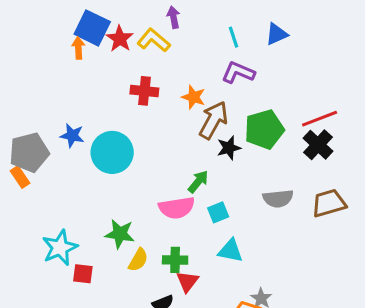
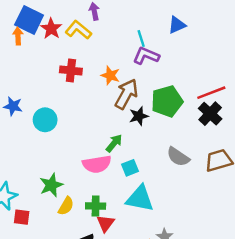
cyan line: (233, 37) -> (141, 38), moved
cyan circle: (112, 152) -> (45, 120), size x0.7
gray semicircle: (278, 199) -> (178, 157), turned 40
green star: (120, 234) -> (51, 185), turned -30
cyan triangle: (230, 251) -> (140, 199), size x1.4

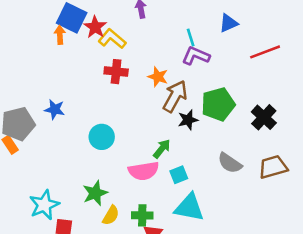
yellow L-shape: (78, 30) -> (112, 39), moved
red line: (211, 93) -> (265, 52), moved
cyan circle: (45, 120) -> (102, 137), moved

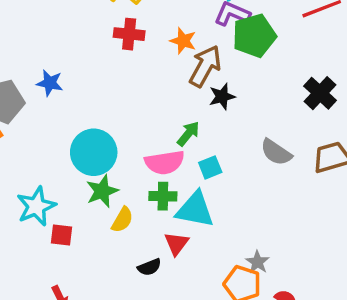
green pentagon: (218, 104) -> (254, 36), moved
cyan circle: (102, 137) -> (94, 152), moved, size x1.4
cyan triangle: (189, 207) -> (195, 210), moved
green cross: (142, 215) -> (163, 196), moved

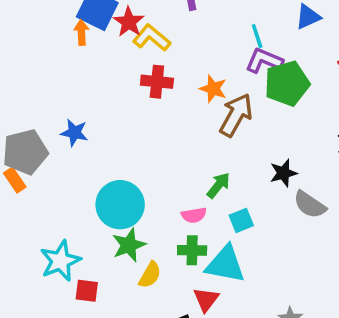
black star: (222, 97) -> (283, 173), moved
pink semicircle: (165, 162) -> (194, 215), size x0.6

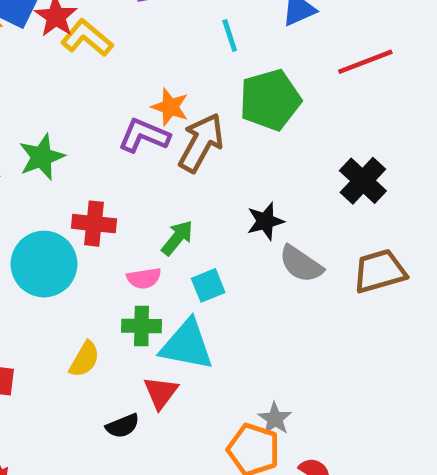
purple L-shape: (264, 61) -> (144, 136), moved
red cross: (157, 82) -> (94, 224), moved
green star: (129, 245) -> (42, 157), moved

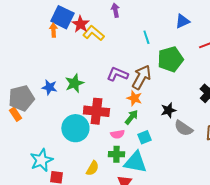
cyan line: (230, 36) -> (146, 37), moved
orange star: (170, 107) -> (134, 98), moved
red cross: (94, 224) -> (96, 111), size x1.4

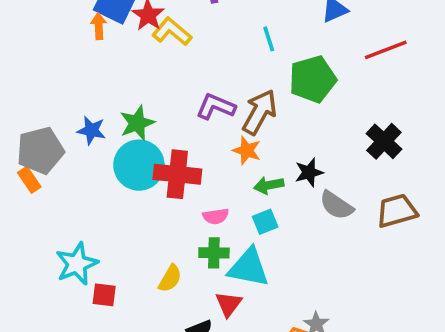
green arrow: (131, 117) -> (269, 185), moved, turned -140
cyan circle: (75, 128) -> (139, 165), moved

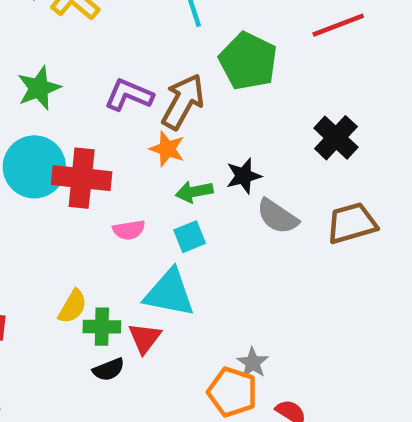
green pentagon: (313, 79) -> (248, 61), turned -30
green star: (137, 123) -> (39, 88), moved
green cross: (214, 253) -> (102, 327), moved

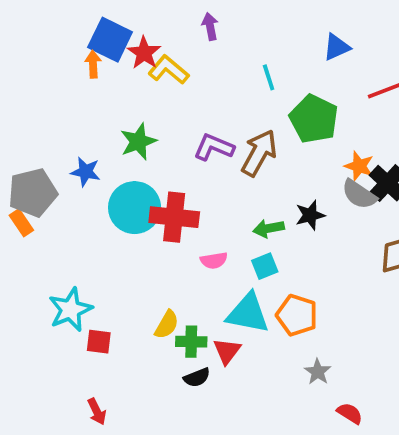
orange star: (167, 149) -> (359, 166), moved
gray semicircle: (277, 216) -> (359, 194), moved
orange pentagon: (232, 392) -> (297, 315), moved

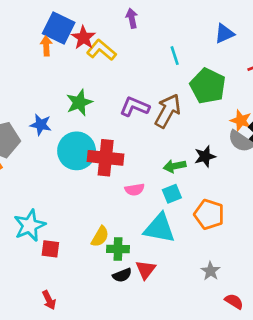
orange pentagon: (297, 315) -> (209, 214), moved
red triangle: (227, 351) -> (146, 270), moved

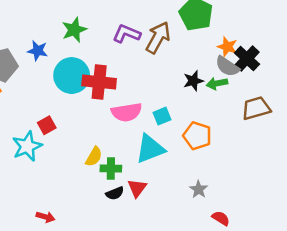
green arrow: (175, 166) -> (217, 83), moved
pink semicircle: (135, 190) -> (127, 112), size x1.6
cyan triangle: (159, 228) -> (150, 149), turned -32
red square: (50, 249) -> (47, 125), moved, turned -36
red arrow: (49, 300) -> (45, 217), turned -48

